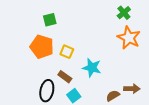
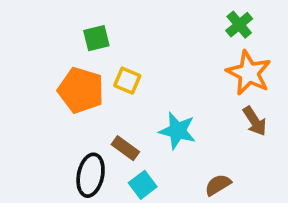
yellow square: (67, 52) -> (127, 81), moved
brown arrow: (132, 89) -> (255, 121), moved, turned 56

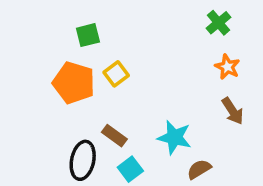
orange star: (249, 73) -> (227, 67), size x0.6
yellow square: (127, 81) -> (116, 74), turned 30
cyan star: (177, 131) -> (174, 137), moved

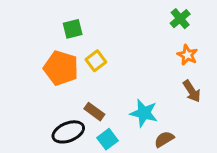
black ellipse: (83, 160) -> (68, 132), turned 56

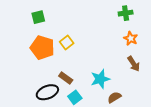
green cross: (180, 19) -> (126, 13), turned 32
green square: (73, 29) -> (38, 17), moved
cyan star: (144, 113) -> (100, 79), turned -30

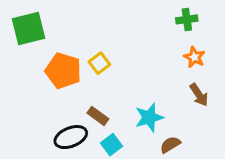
green square: (38, 17) -> (29, 28), moved, size x1.6

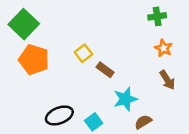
green square: (29, 28) -> (24, 24), turned -32
orange pentagon: (63, 71) -> (34, 60), moved
brown rectangle: (98, 116) -> (105, 70), moved

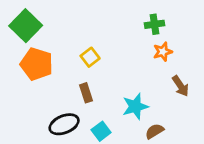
green cross: (157, 16) -> (154, 24), moved
orange star: (163, 48) -> (163, 52), moved, turned 30
brown rectangle: (105, 70) -> (86, 93), moved, turned 36

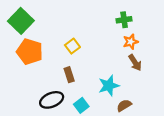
brown arrow: (181, 86) -> (135, 63), moved

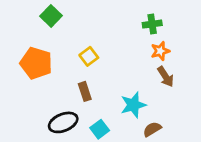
green square: (21, 21) -> (51, 16), moved, size x0.7

